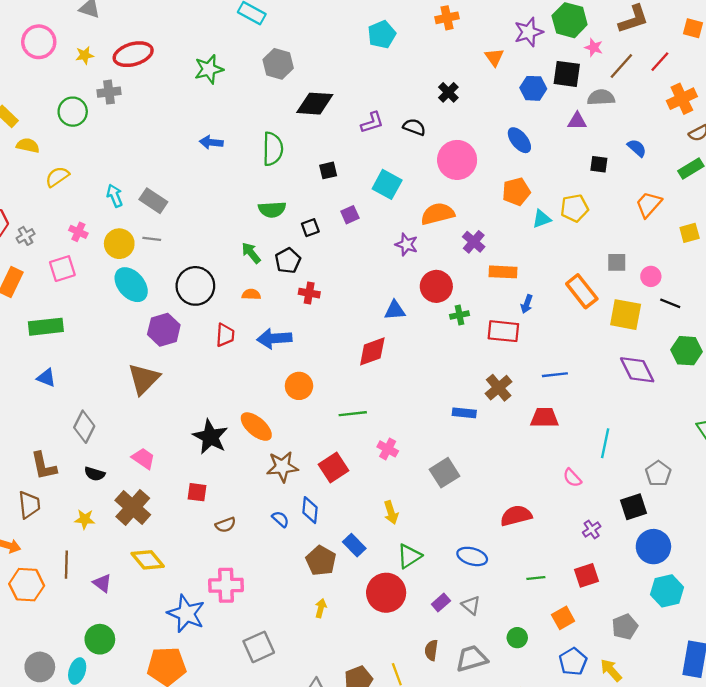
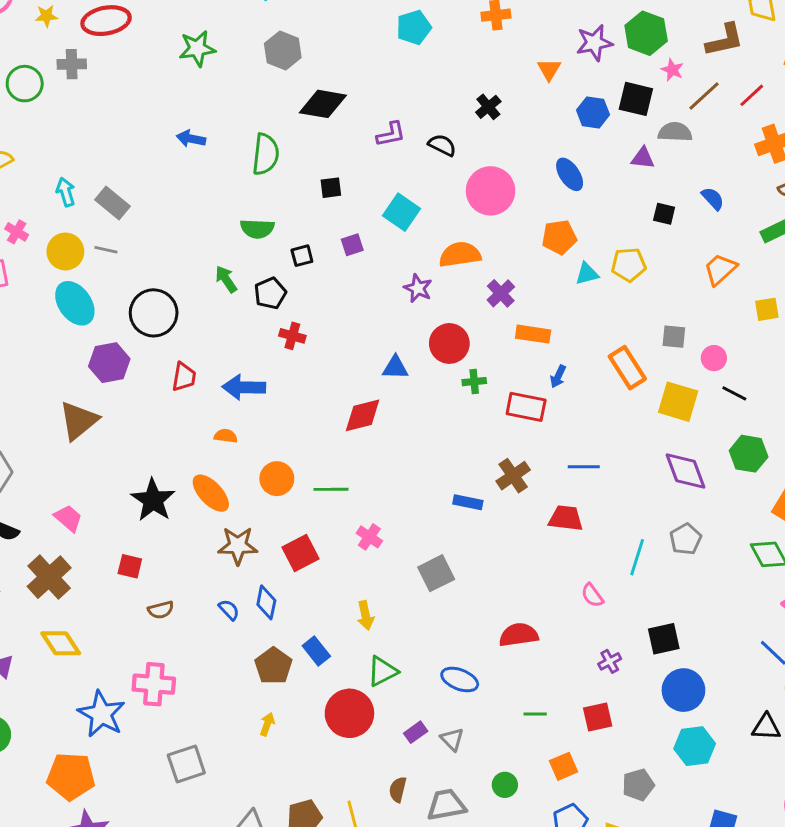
orange semicircle: (251, 294) -> (226, 436), moved
orange circle: (299, 386) -> (277, 479), moved
gray pentagon: (658, 474) -> (686, 539), moved

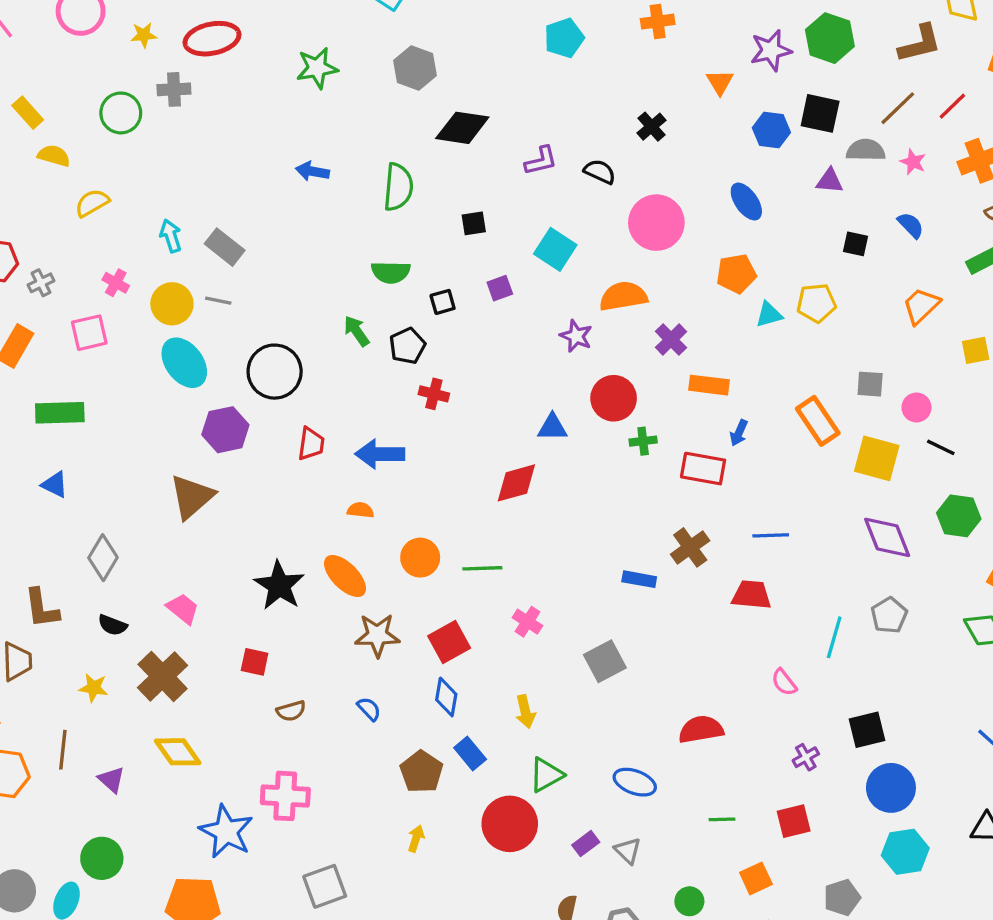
pink star: (672, 70) -> (913, 162), moved
blue diamond: (266, 602) -> (446, 697), moved

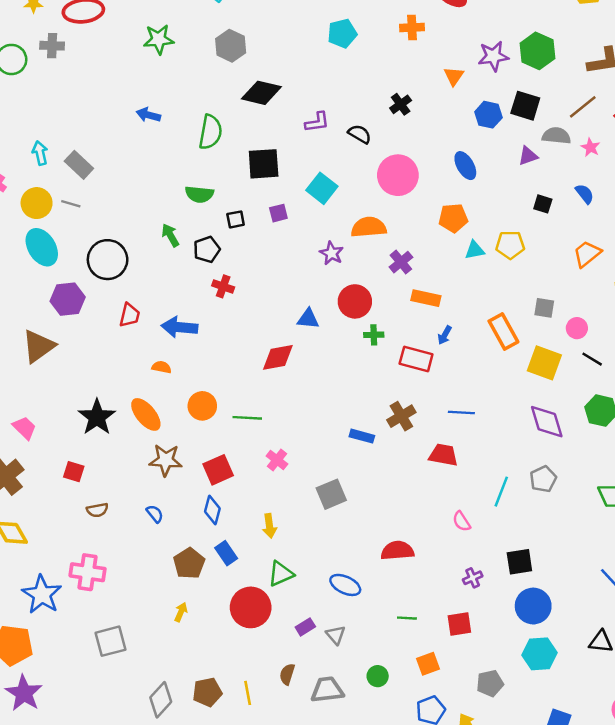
purple triangle: (830, 181) -> (528, 156), turned -30
black square: (474, 223) -> (264, 164), size x1.8

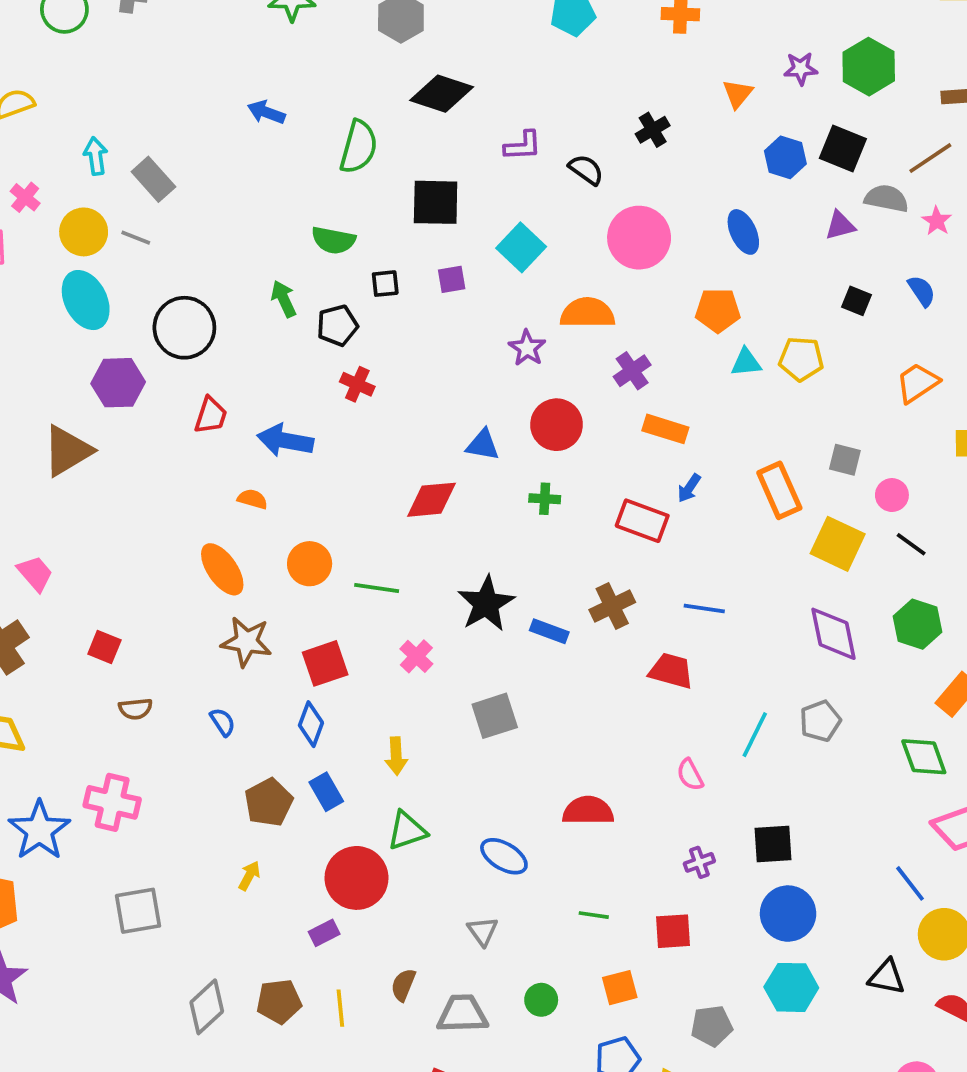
purple star: (493, 56) -> (801, 69), size x0.7
green cross: (374, 335) -> (545, 499), moved
black star: (97, 417) -> (486, 604), moved
purple rectangle: (305, 627) -> (324, 933), moved

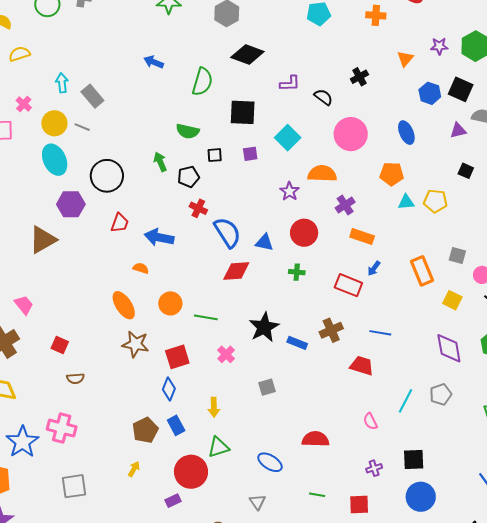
yellow square: (838, 544) -> (452, 300), size x0.7
gray square: (495, 716) -> (267, 387), size x0.7
blue semicircle: (223, 722) -> (227, 232), moved, size x2.0

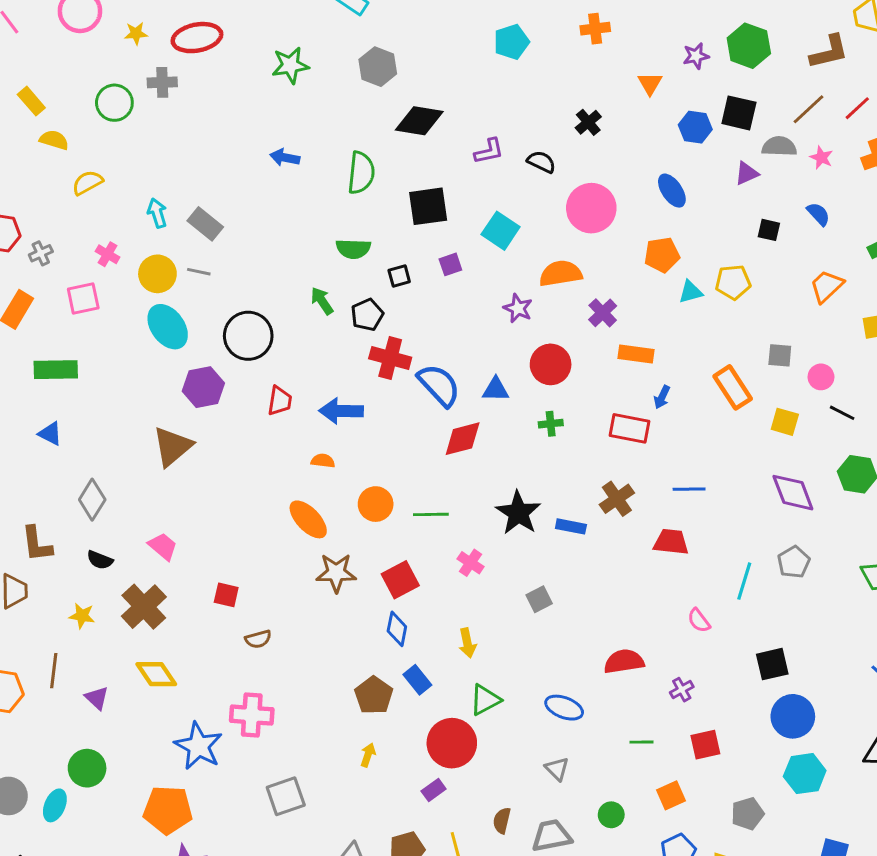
red cross: (198, 208) -> (390, 358), size x1.5
purple cross: (374, 468) -> (682, 690), moved

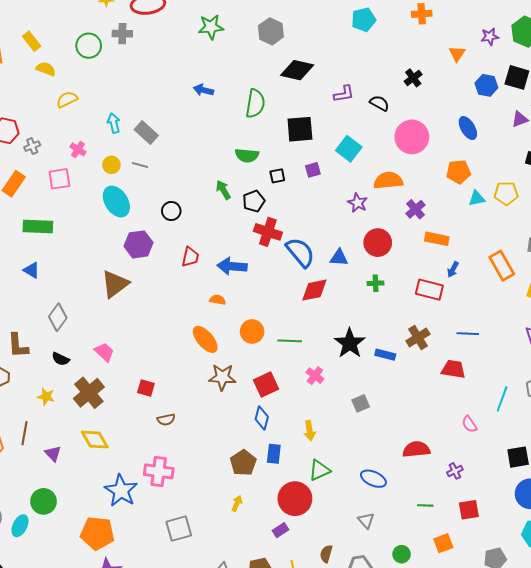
yellow circle: (157, 274) -> (111, 165), size x0.7
black circle: (248, 336) -> (171, 211), size x0.6
blue rectangle: (417, 680) -> (274, 454), turned 42

